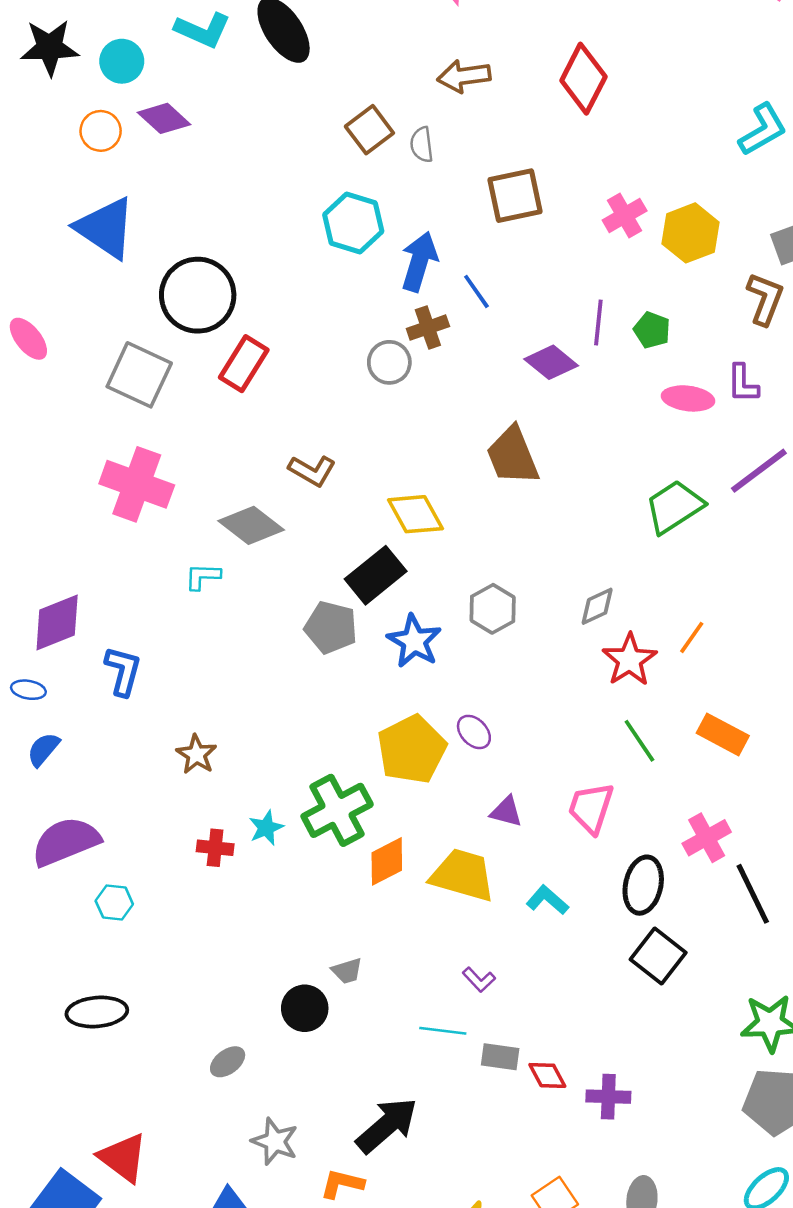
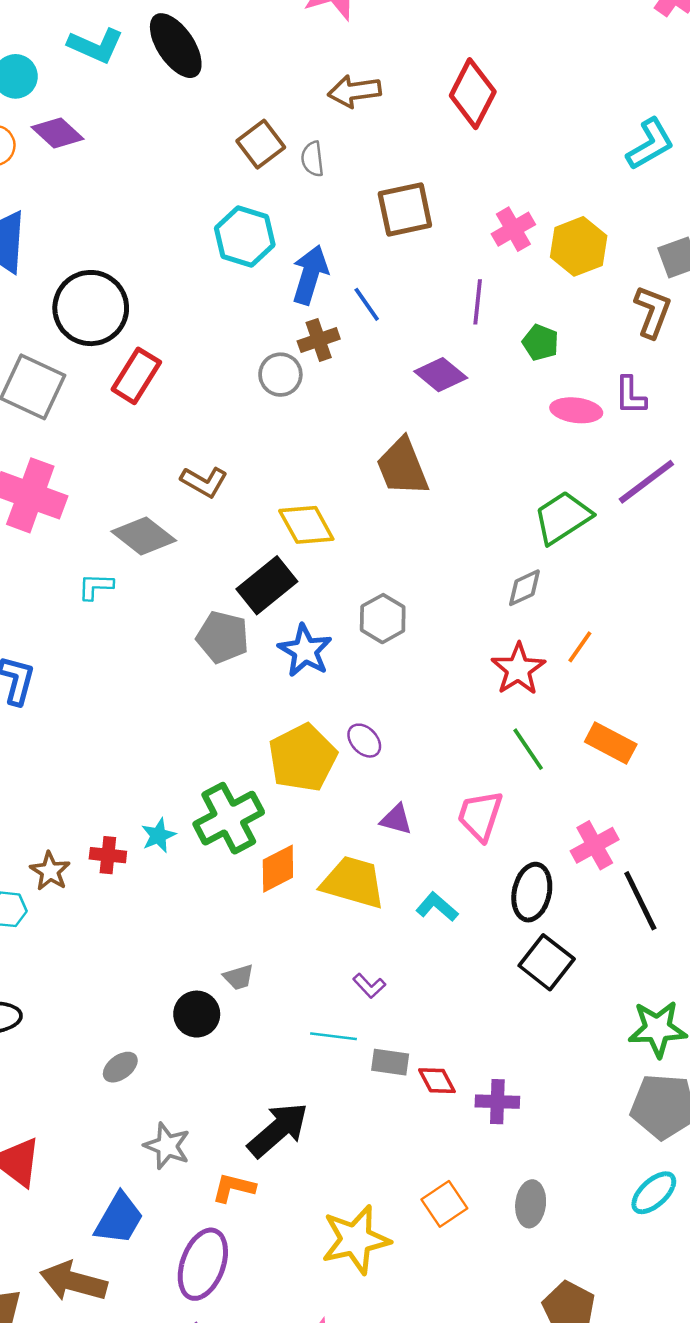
purple line: (598, 323) -> (478, 302), moved
gray diamond: (597, 606) -> (524, 588), moved
brown star: (196, 754) -> (50, 871), moved

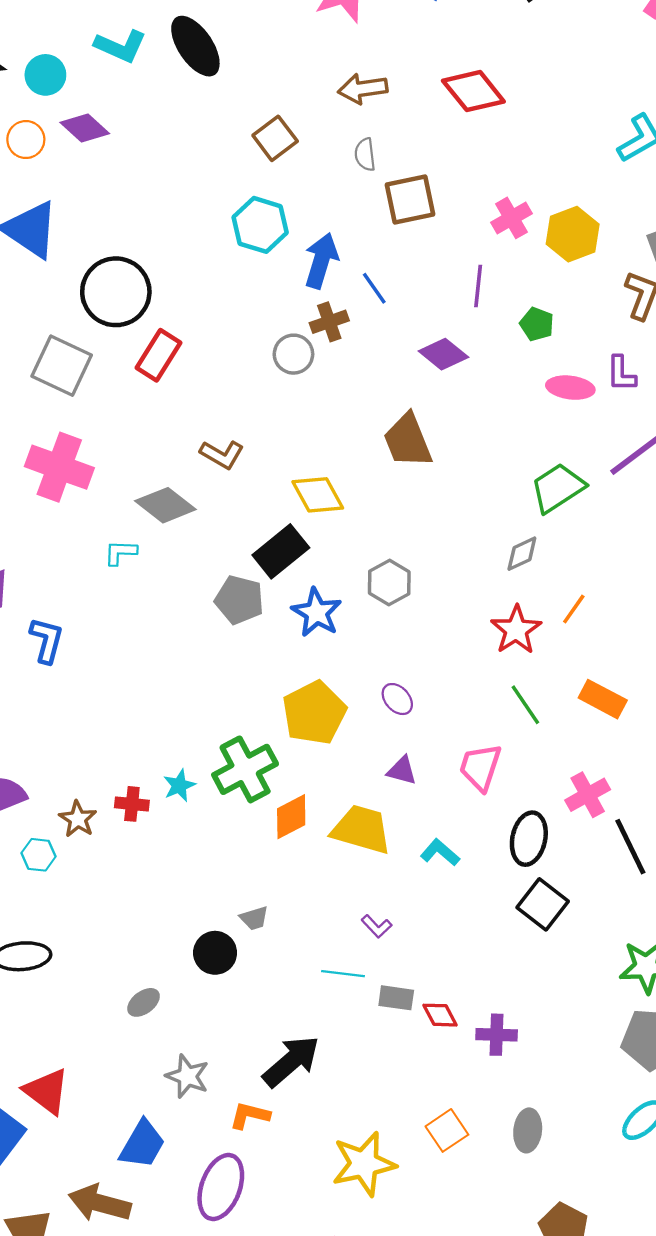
red diamond: (473, 94) -> (473, 91), turned -66
gray semicircle: (312, 159) -> (365, 155), moved
purple ellipse: (364, 741) -> (397, 699), moved

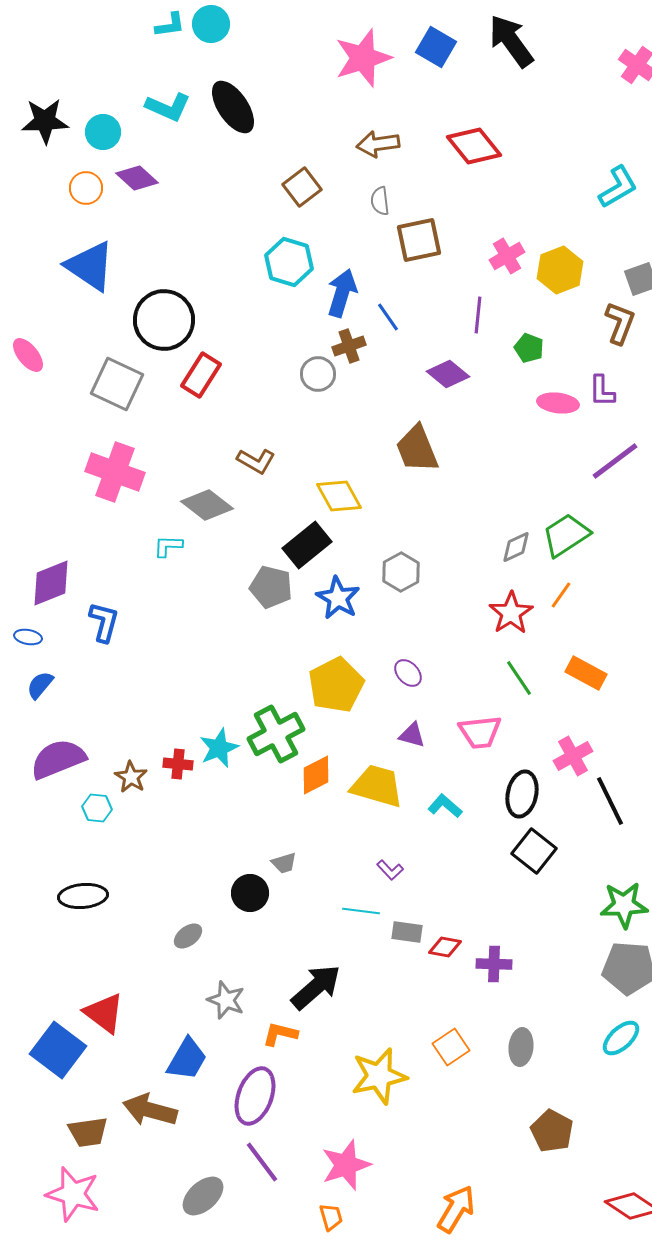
green trapezoid: (558, 488) -> (566, 535), moved
pink trapezoid: (480, 767) -> (480, 732), turned -114
cyan star: (179, 786) -> (219, 748), size x1.4
red diamond: (440, 1015) -> (445, 947), turned -52

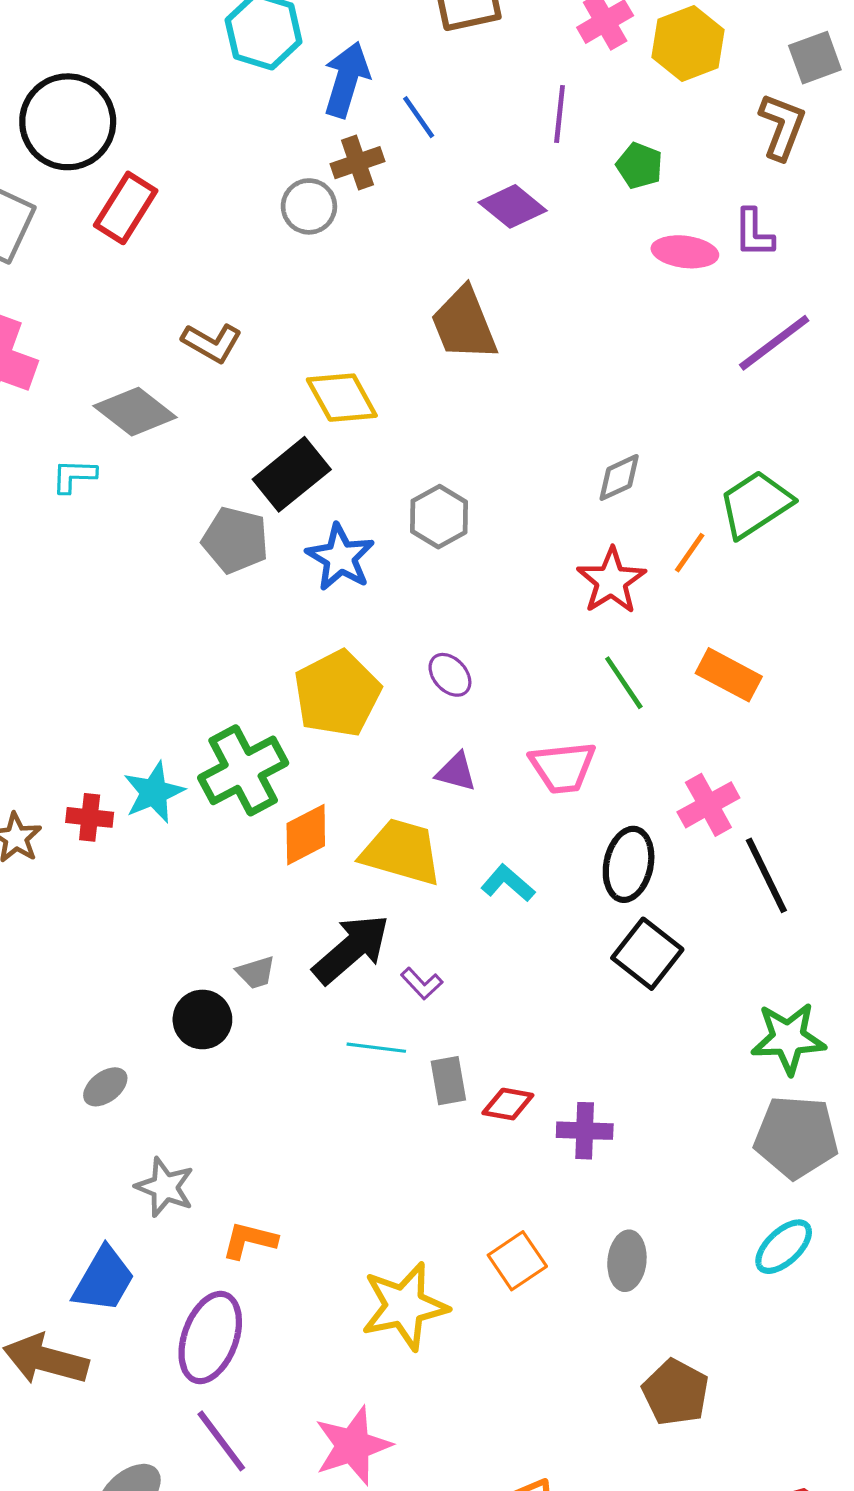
green trapezoid: (566, 535) -> (755, 504), moved
gray rectangle: (407, 932) -> (448, 1081), turned 72
black arrow: (316, 987) -> (351, 949), moved

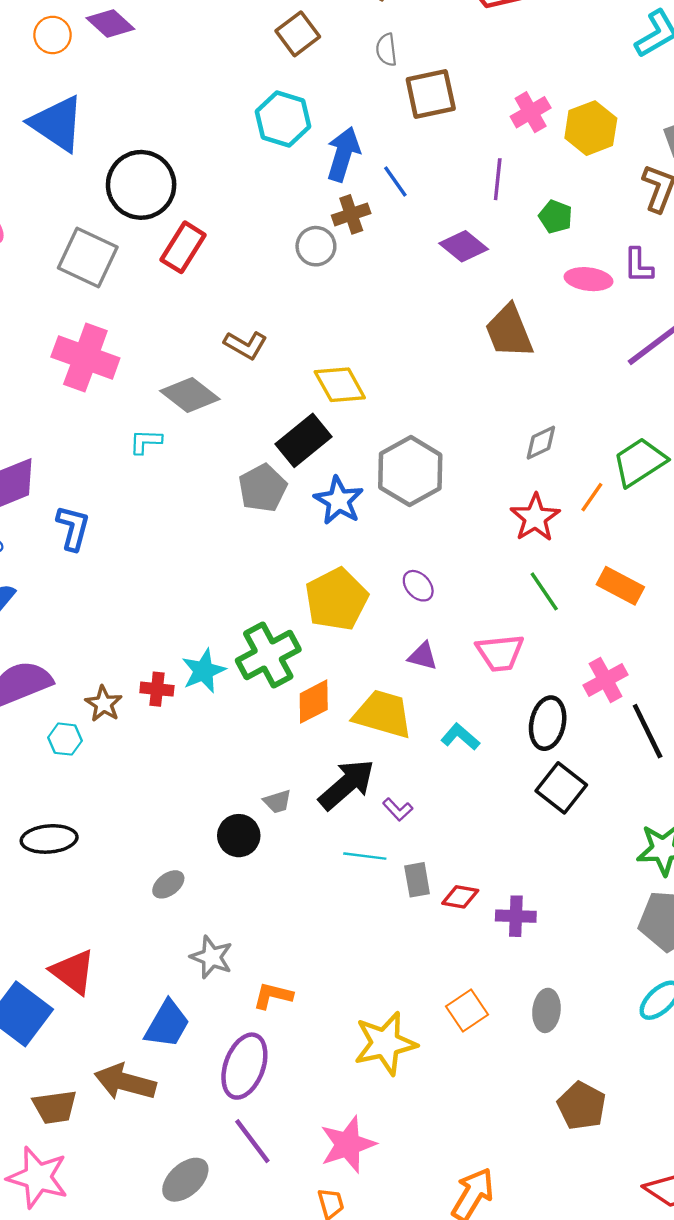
brown trapezoid: (464, 324) -> (509, 331), moved
gray hexagon: (439, 517) -> (410, 471), size x1.5
gray pentagon: (235, 540) -> (263, 488), turned 30

